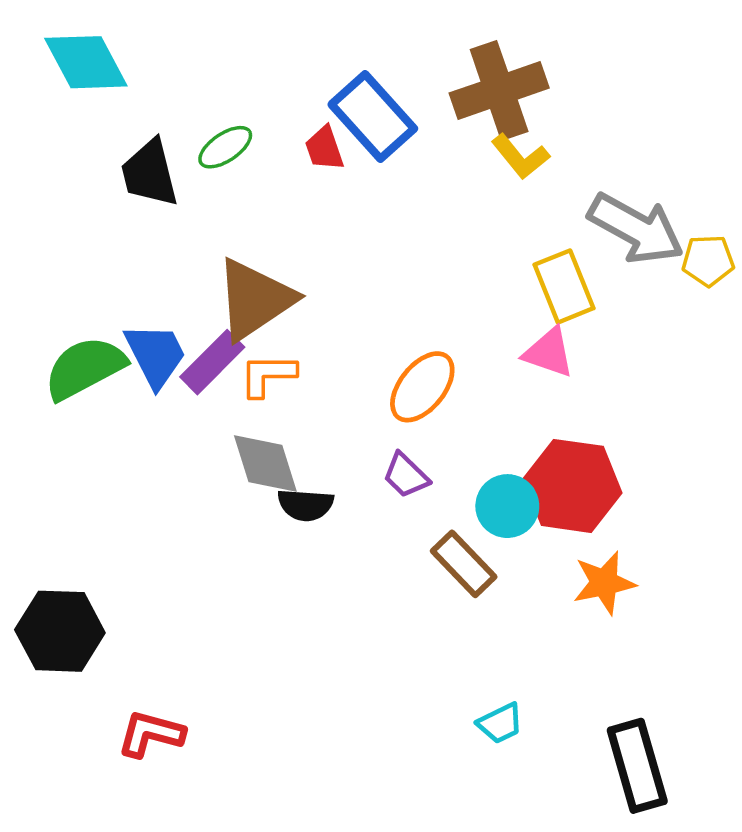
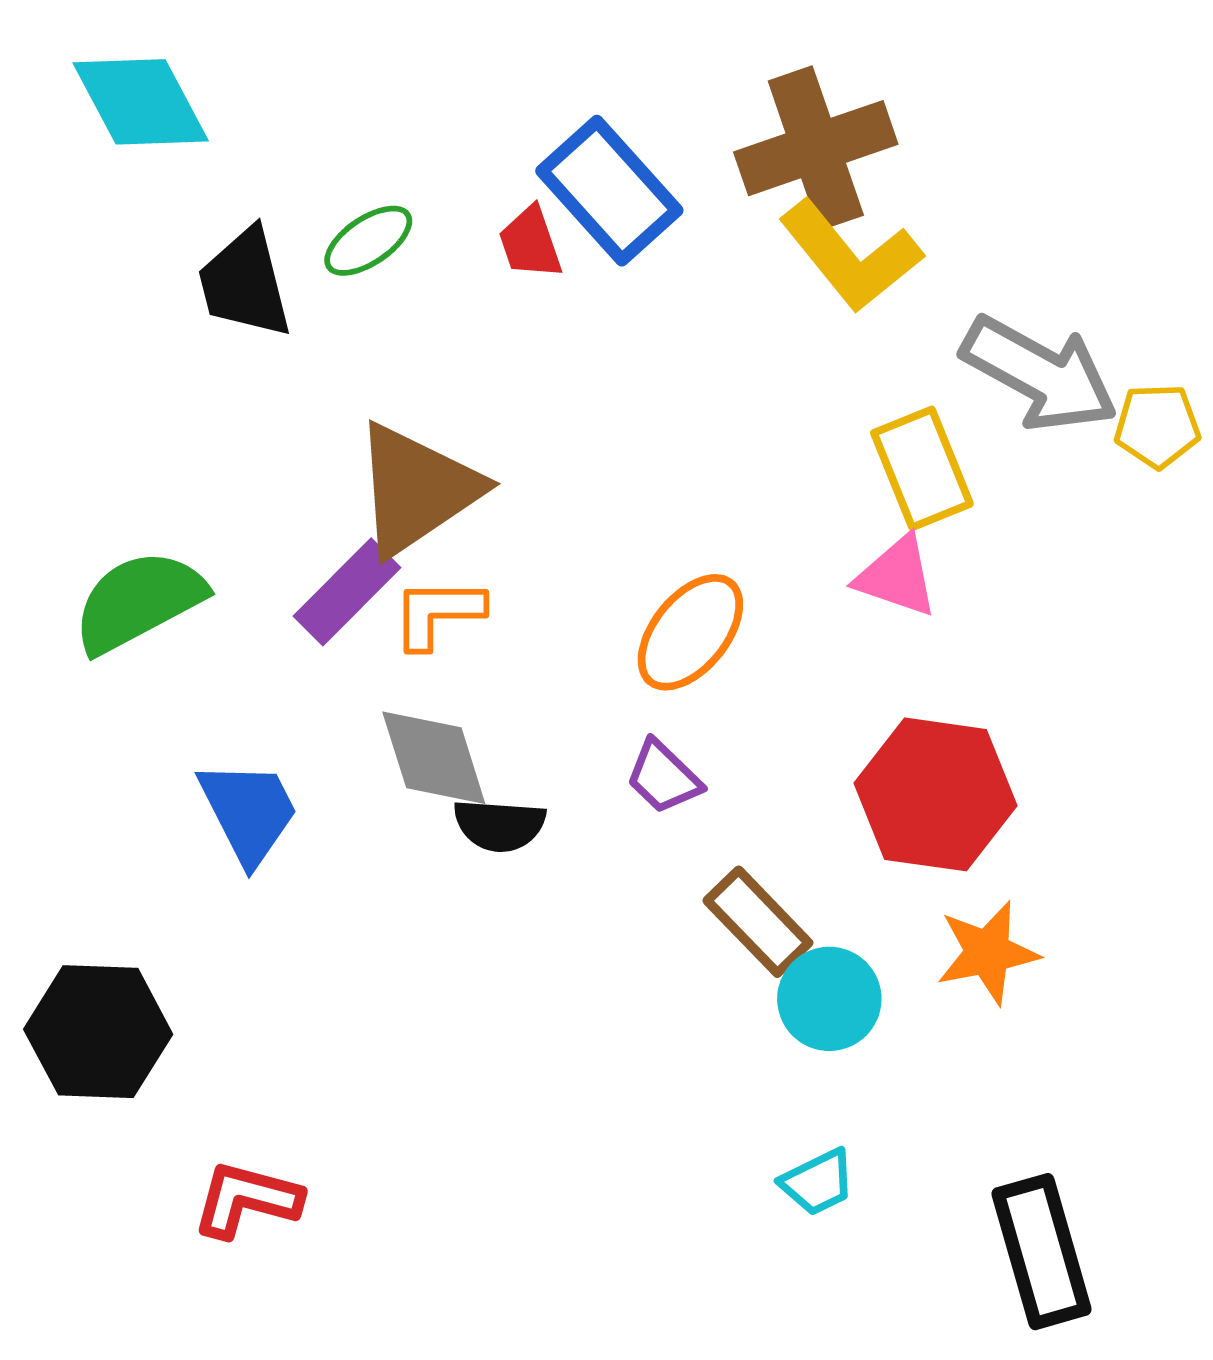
yellow L-shape: (520, 157) -> (851, 256), size x1.5
blue trapezoid: (156, 355) -> (249, 812), moved
cyan circle: (507, 506) -> (829, 999), moved

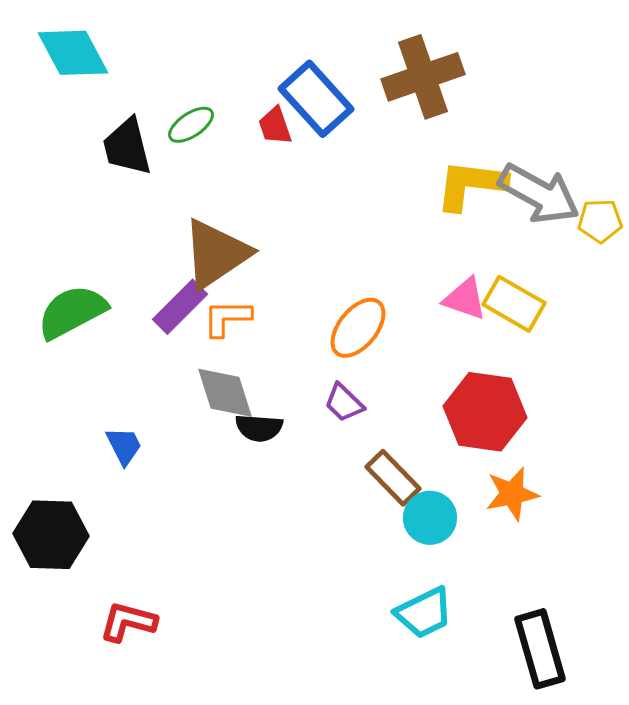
yellow L-shape: (851, 256) -> (471, 185), moved, turned 136
yellow rectangle: (922, 468) -> (514, 304), moved, turned -38
blue trapezoid: (249, 812) -> (124, 446), moved, size x0.7
cyan trapezoid: (818, 1182) -> (424, 613), size x1.5

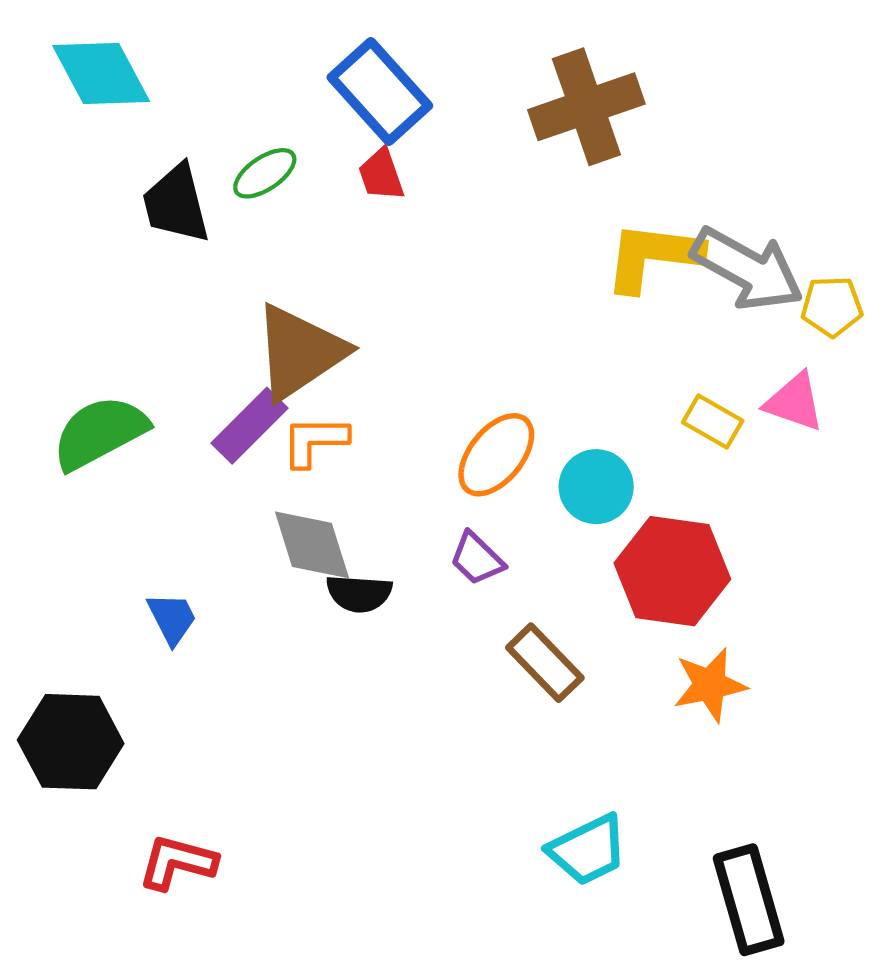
blue rectangle: (316, 99) -> (380, 92), moved
pink triangle: (465, 299) -> (794, 402), moved
yellow rectangle: (514, 304) -> (713, 421), size x0.7
cyan circle: (430, 518) -> (596, 487), moved

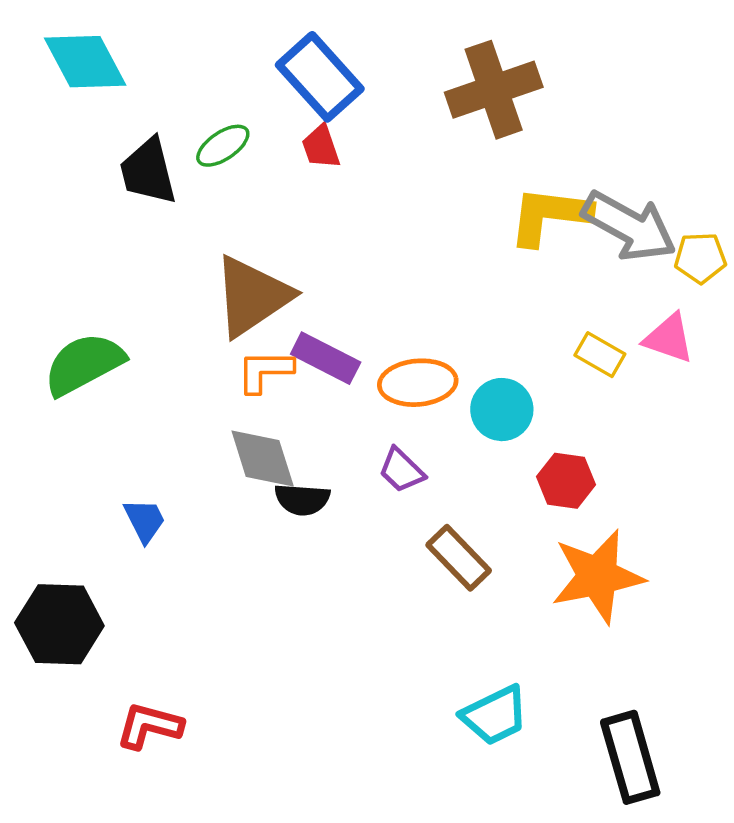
purple rectangle: (250, 426) -> (326, 358), moved, turned 72
orange ellipse: (496, 455) -> (418, 383), turned 46
red hexagon: (672, 571) -> (566, 481), size x0.6
orange star: (710, 685) -> (598, 576), size x1.5

